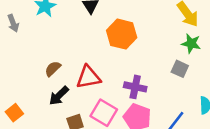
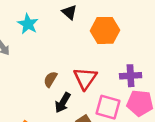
red triangle: (88, 77) -> (85, 78), turned -30

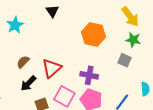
cyan star: (28, 24) -> (15, 25), moved
orange hexagon: (105, 30) -> (94, 35), moved

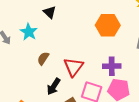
black triangle: (52, 11) -> (50, 12), moved
brown semicircle: (23, 62) -> (43, 58), moved

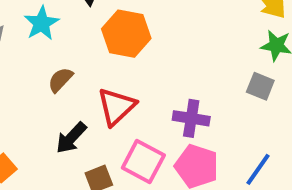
orange hexagon: (108, 25) -> (126, 34), moved

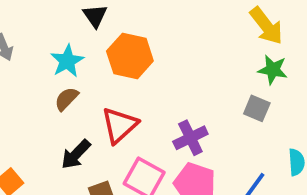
cyan star: (42, 23) -> (67, 61), moved
purple cross: (191, 118) -> (190, 138), turned -36

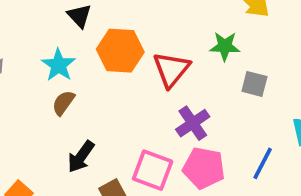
green star: (273, 70) -> (225, 46), moved
red triangle: (119, 125) -> (171, 69), moved

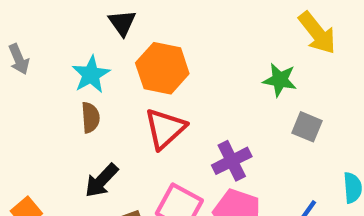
red triangle: (171, 69) -> (165, 129), moved
brown semicircle: (63, 103) -> (90, 117), turned 132

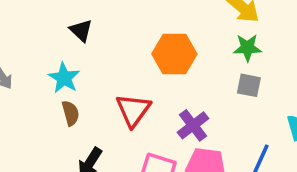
orange hexagon: (162, 68) -> (174, 54), moved
green star: (280, 80) -> (247, 48), moved

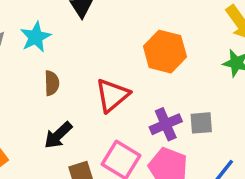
cyan star: (64, 78) -> (36, 37), moved
gray square: (249, 85) -> (201, 123), moved, turned -30

